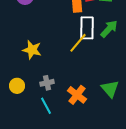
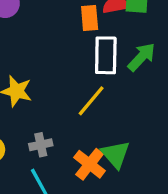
yellow line: (78, 43) -> (91, 101), moved
green triangle: (110, 89) -> (116, 154), moved

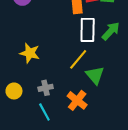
green triangle: (116, 154) -> (95, 75), moved

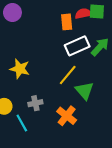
white rectangle: (88, 30) -> (77, 46), turned 65
cyan line: (44, 112) -> (22, 123), moved

